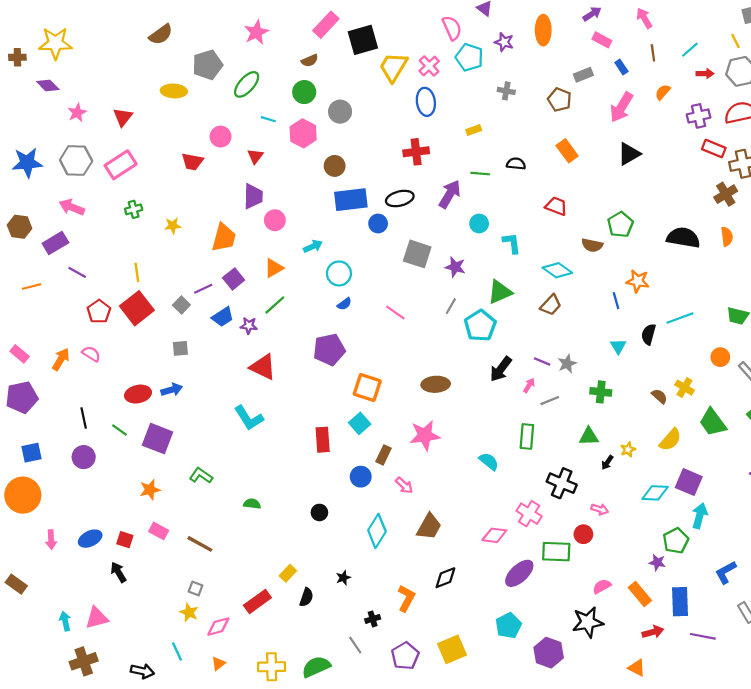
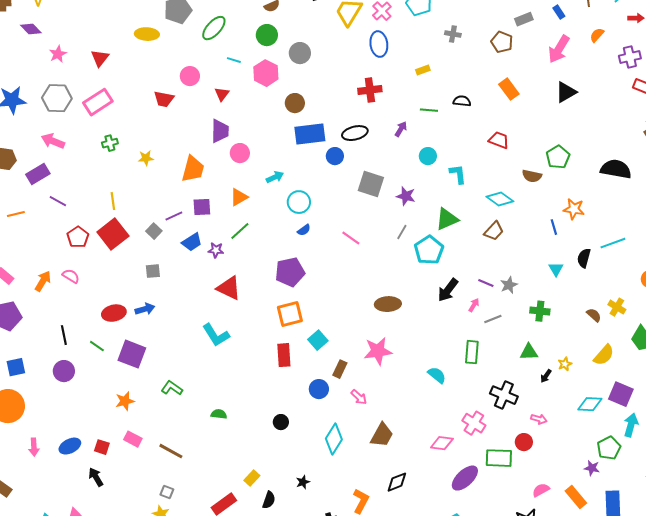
purple arrow: (450, 194) -> (401, 129), size x0.6
purple square: (234, 279) -> (202, 207), turned 36
orange square: (367, 388) -> (290, 314), moved, turned -32

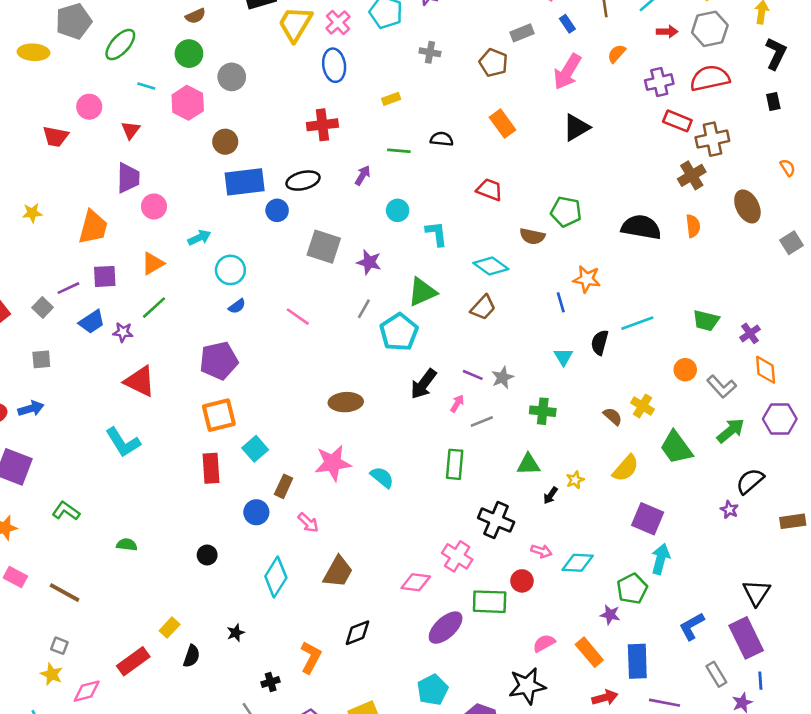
green pentagon: (558, 157) -> (566, 212), turned -30
cyan semicircle: (437, 375) -> (382, 477), moved
cyan diamond: (590, 404) -> (578, 563), moved

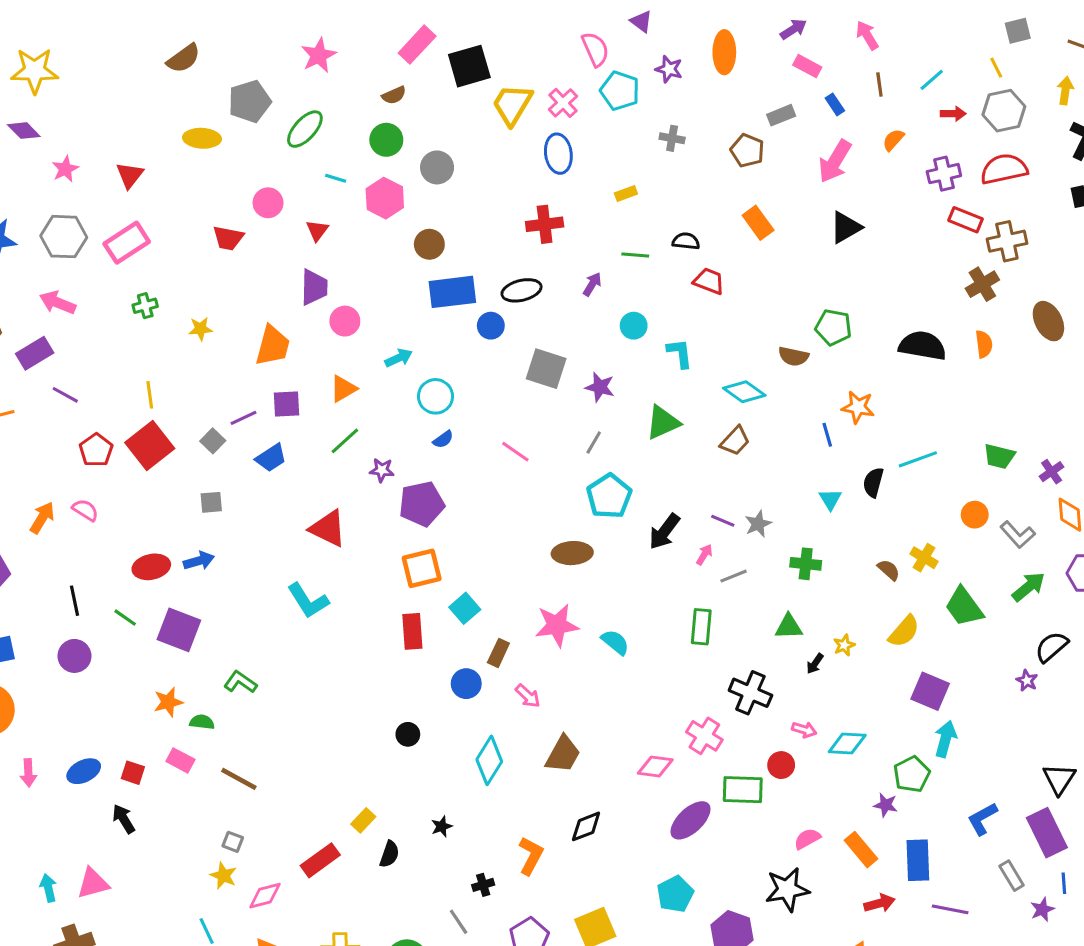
red trapezoid: (490, 190) -> (709, 281), moved
purple star: (123, 332) -> (382, 470), moved
cyan pentagon: (399, 332) -> (609, 496), moved
green semicircle: (127, 545) -> (202, 722), moved

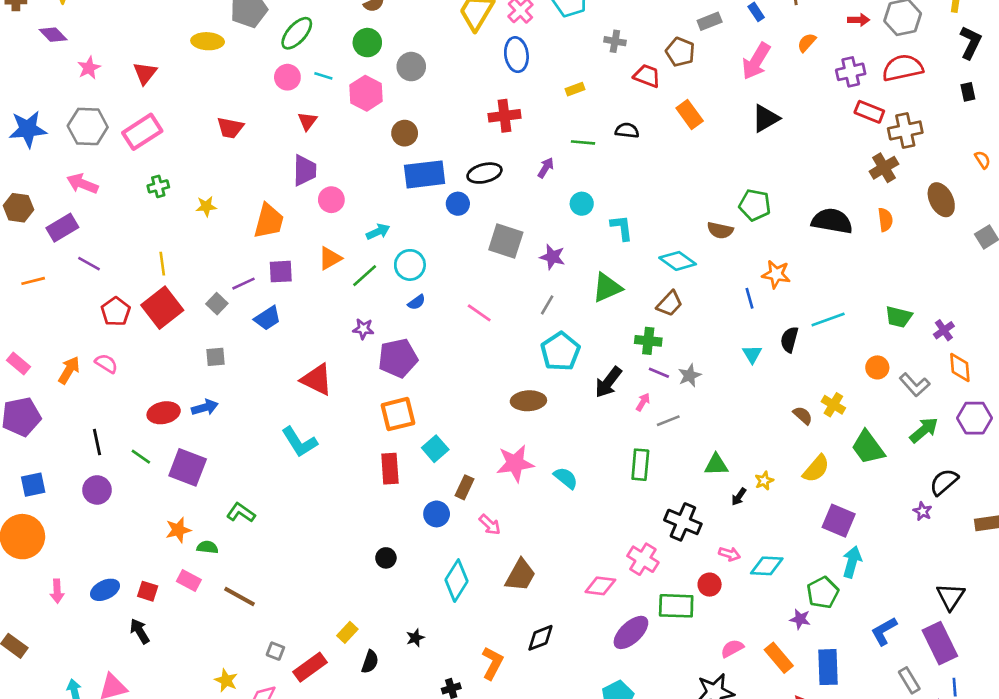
pink circle: (268, 203) -> (287, 77), moved
red trapezoid: (709, 281) -> (647, 76), moved
green line: (345, 441) -> (365, 276), moved
green cross: (806, 564) -> (648, 341), moved
gray square: (233, 842) -> (275, 651), moved

